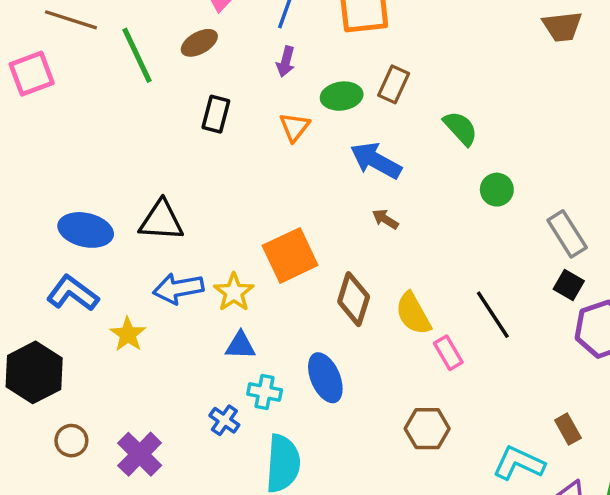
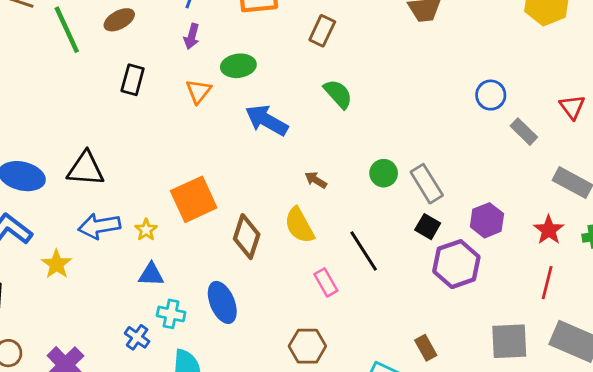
brown rectangle: (394, 84) -> (322, 31), moved
green circle: (497, 190) -> (384, 173), moved
brown arrow: (385, 219) -> (316, 180), moved
yellow star: (234, 292) -> (146, 230), size x0.7
yellow semicircle: (413, 314) -> (299, 225), moved

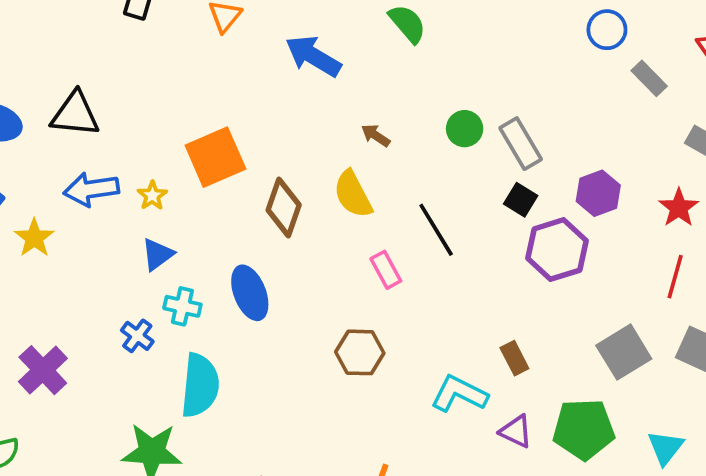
blue triangle: (151, 275) -> (158, 254), turned -40
gray square: (509, 341) -> (624, 352), turned -30

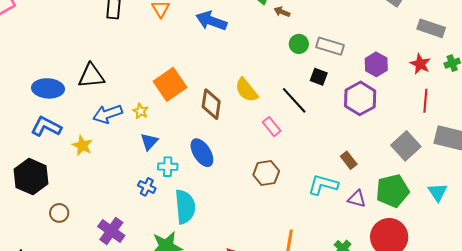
brown arrow: (376, 135) -> (282, 12), moved
gray rectangle: (521, 144) -> (330, 46), turned -32
black square: (521, 200) -> (319, 77), moved
purple cross: (43, 370) -> (111, 231), moved

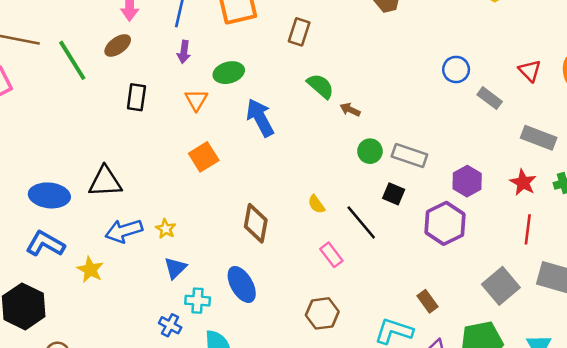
blue arrow: (211, 21) -> (260, 118), turned 40
orange square: (170, 84) -> (204, 157), moved, size x0.7
yellow semicircle: (246, 90) -> (316, 204), moved, size x0.6

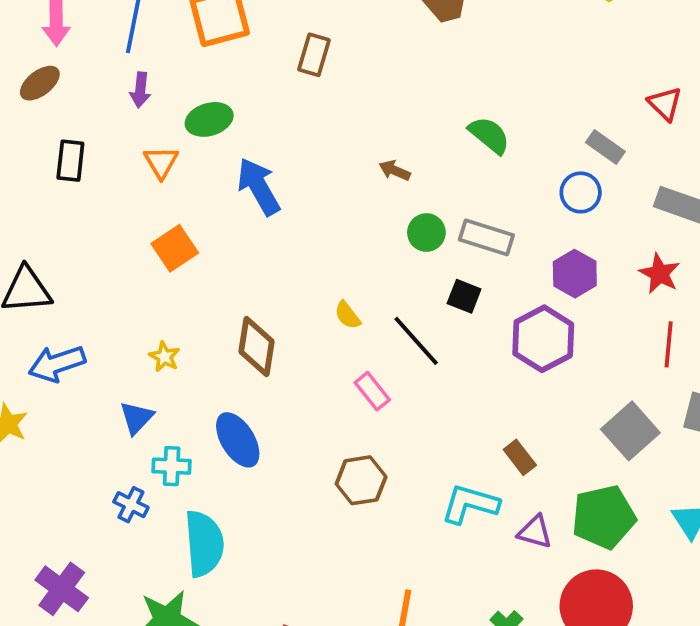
blue circle: (456, 69) -> (581, 192), moved
green semicircle: (320, 86) -> (489, 135), moved
yellow star: (166, 229) -> (164, 357), moved

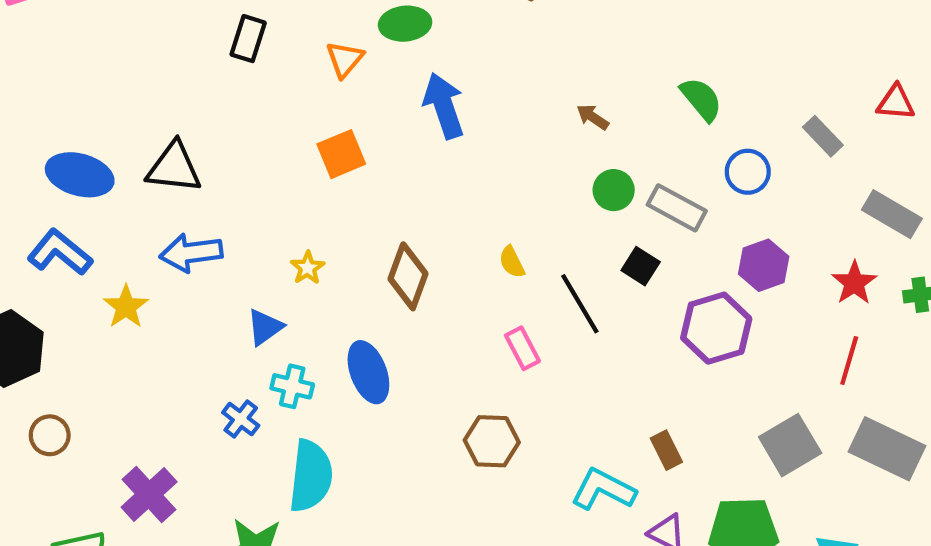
red triangle: (665, 104) -> (896, 102), turned -51
blue circle: (581, 192) -> (748, 172), moved

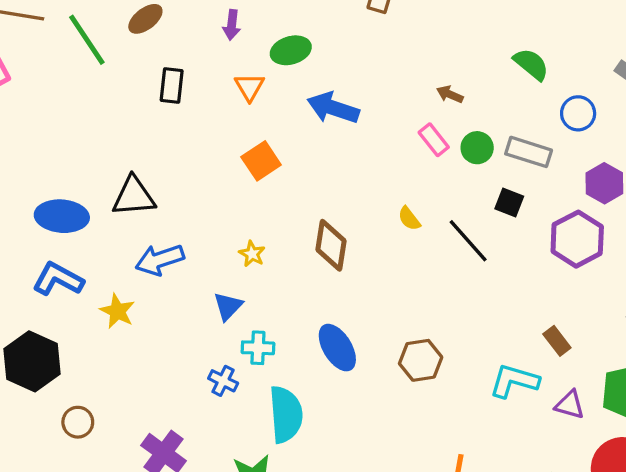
blue arrow: (444, 106) -> (333, 108), turned -42
pink rectangle: (522, 348) -> (434, 140), moved
blue ellipse: (368, 372) -> (337, 348), moved

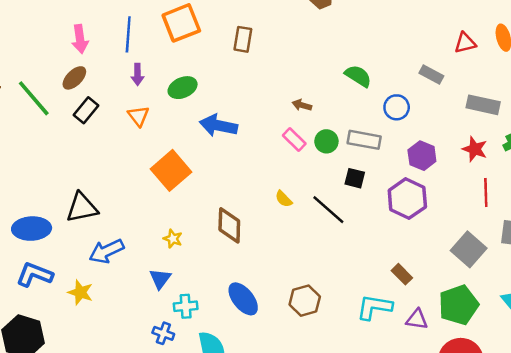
black rectangle: (172, 85) -> (86, 110), moved, turned 40
orange triangle: (249, 87) -> (138, 116), moved
orange square: (261, 161) -> (171, 170), size x1.4

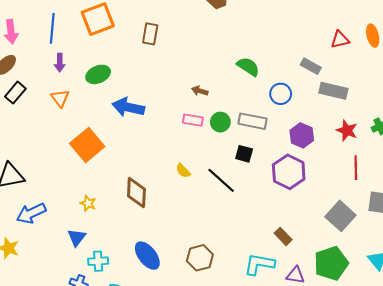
gray rectangle: (483, 105) -> (333, 91), moved
pink rectangle: (294, 140) -> (193, 120), turned -36

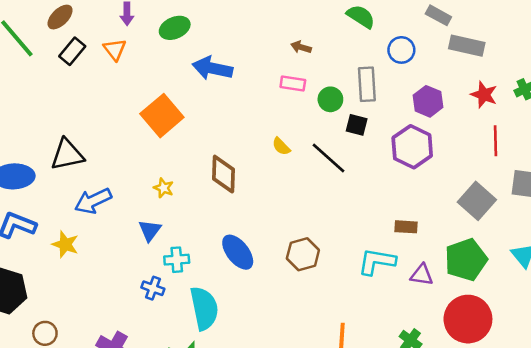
orange triangle: (60, 98) -> (115, 49), moved
gray rectangle: (253, 121) -> (367, 84), turned 76
green circle: (220, 122) -> (330, 99), moved
brown rectangle: (283, 236) -> (406, 227), turned -42

